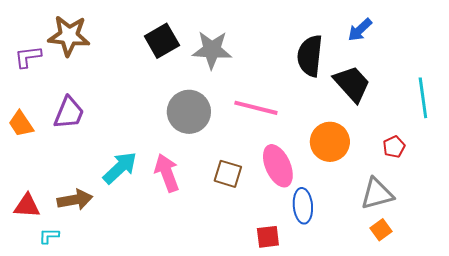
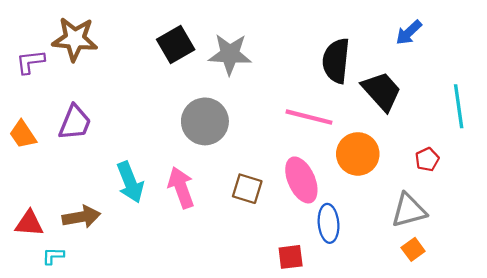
blue arrow: (360, 30) -> (409, 33), moved
pink line: (256, 108) -> (309, 117), moved
cyan arrow: (120, 168) -> (130, 182), turned 111

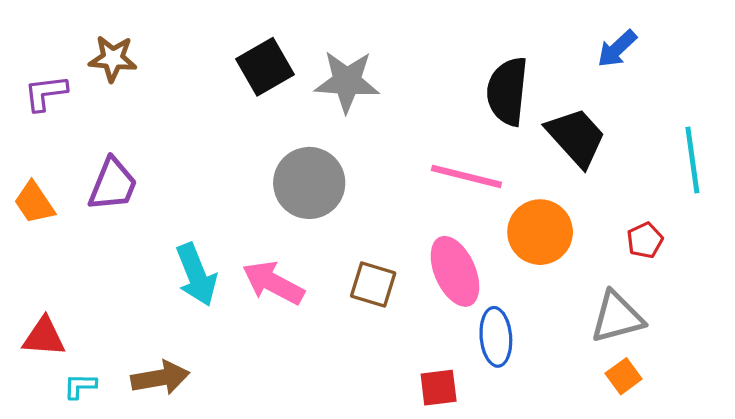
brown star: (75, 39) -> (113, 59), size x0.7
pink arrow: (181, 188) -> (273, 283), turned -42
brown arrow: (81, 217) -> (160, 378), moved

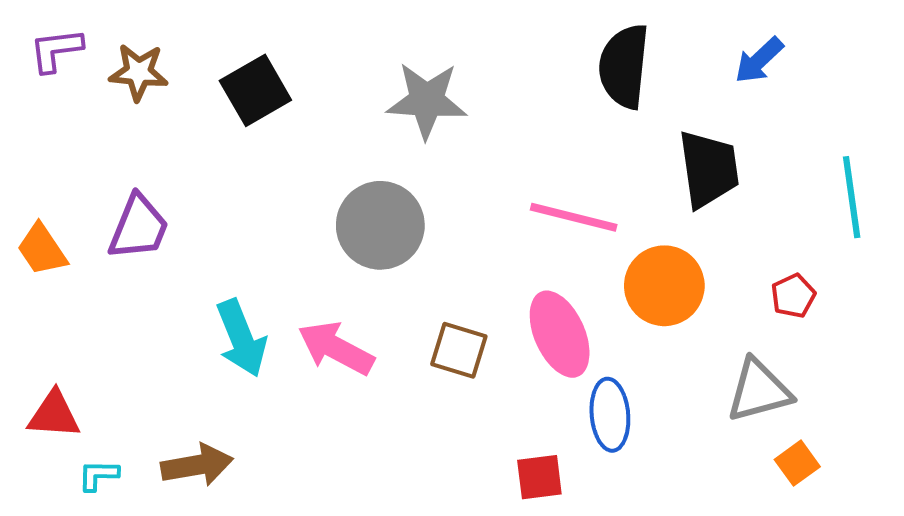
black square: (265, 67) -> (255, 90), moved
black semicircle: (507, 91) -> (624, 66), moved
purple L-shape: (46, 93) -> (56, 50), moved
black trapezoid: (576, 137) -> (709, 169), turned 34
orange square: (624, 376) -> (797, 463), moved

